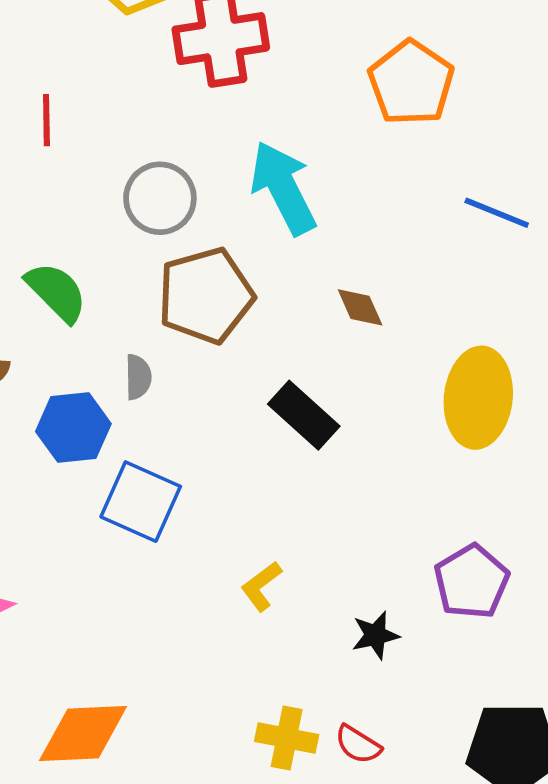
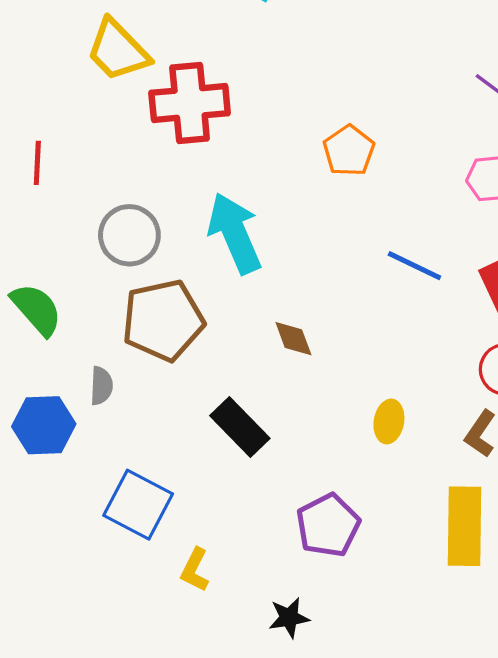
orange pentagon: (411, 83) -> (349, 151), size x0.7
yellow ellipse: (478, 398) -> (389, 421), size x0.5
blue square: (141, 502) -> (138, 505), moved
purple pentagon: (472, 582) -> (328, 525), moved
yellow L-shape: (261, 586) -> (195, 570), turned -30

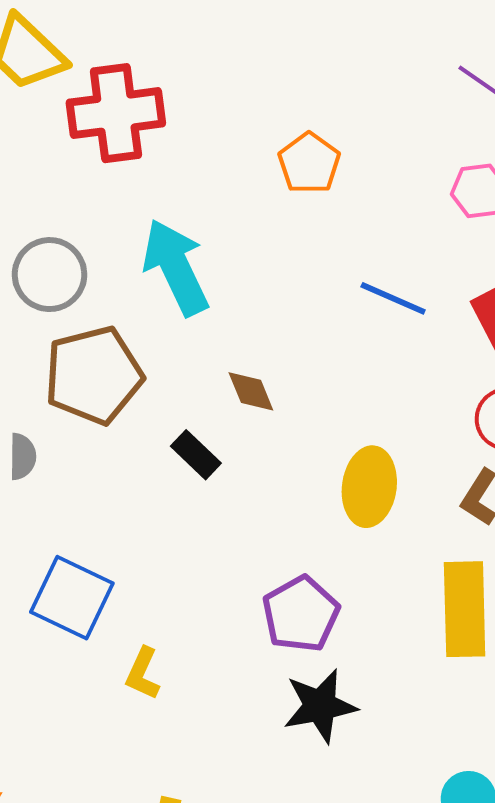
yellow ellipse: (389, 421) -> (369, 487), size x1.5
black rectangle: (240, 427) -> (196, 455), moved, size x0.7
black star: (289, 618) -> (320, 706), moved, size x1.5

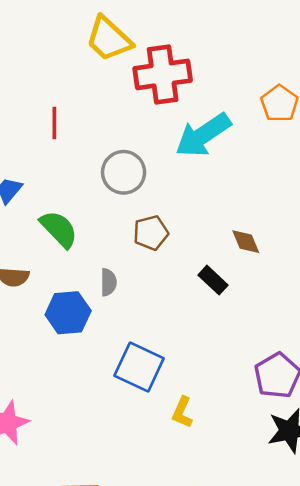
cyan arrow: (176, 267) -> (203, 135), moved, turned -98
brown pentagon: (94, 375) -> (151, 233), size x0.6

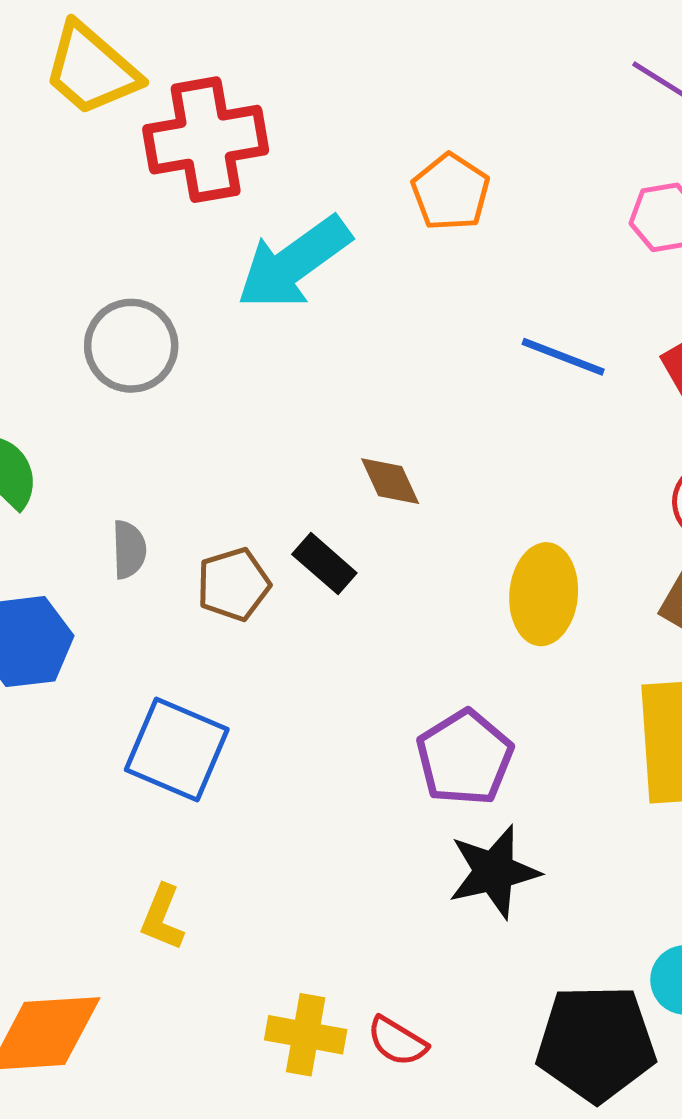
brown pentagon: (151, 233) -> (233, 584), moved
gray semicircle: (108, 282) -> (129, 550), moved
yellow L-shape: (182, 412) -> (162, 918), moved

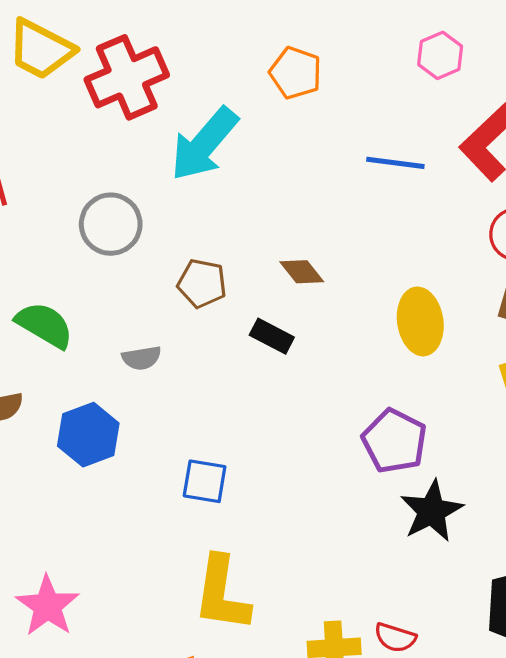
gray semicircle: (129, 550) -> (142, 358), turned 96
brown pentagon: (233, 584) -> (202, 283), moved, turned -30
blue square: (177, 749) -> (205, 481), size x0.7
yellow L-shape: (162, 918) -> (222, 594), size x1.8

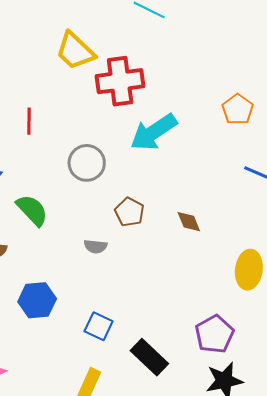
orange pentagon: (296, 73) -> (238, 109), moved
black rectangle: (272, 336) -> (149, 357), moved, size x1.5
gray semicircle: (142, 358) -> (95, 246), moved
blue hexagon: (88, 435) -> (37, 300), moved

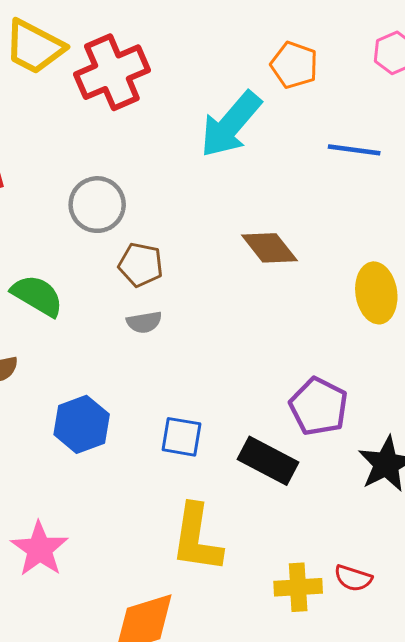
cyan arrow: (154, 132) -> (231, 124), moved
brown pentagon: (130, 212) -> (141, 265), moved
brown diamond: (189, 222) -> (269, 248), size x1.4
purple pentagon: (214, 334) -> (319, 406), moved

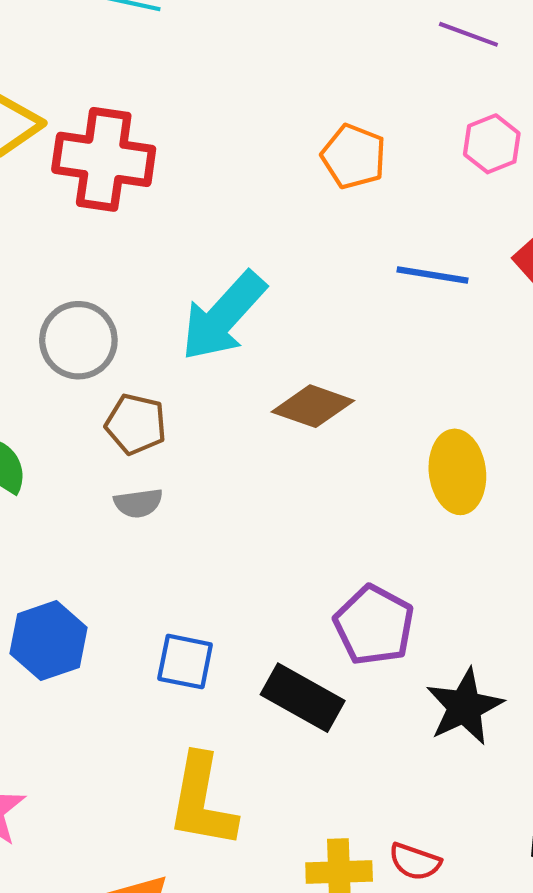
red cross: (112, 72) -> (104, 159), turned 30
cyan arrow: (231, 124) -> (223, 316), moved
brown diamond: (269, 248) -> (313, 406), turned -34

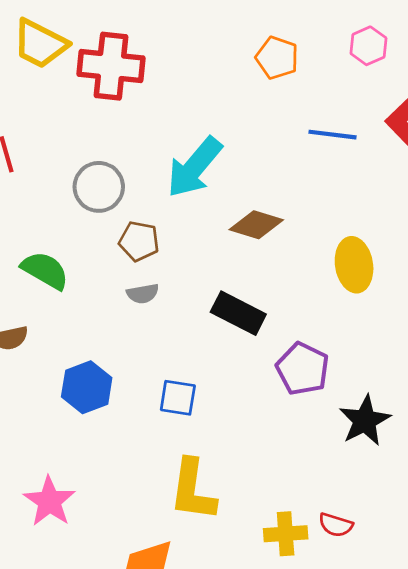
black rectangle: (303, 698) -> (238, 313), moved

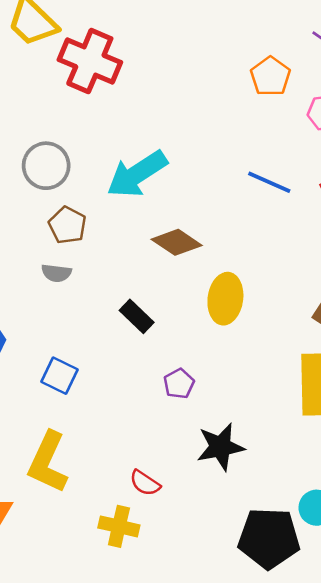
orange pentagon: (277, 58) -> (270, 76), moved
yellow ellipse: (354, 265) -> (225, 299), moved
black rectangle: (238, 313) -> (137, 316), size x0.7
purple pentagon: (303, 369) -> (179, 384), size x0.6
red semicircle: (336, 525) -> (145, 483), moved

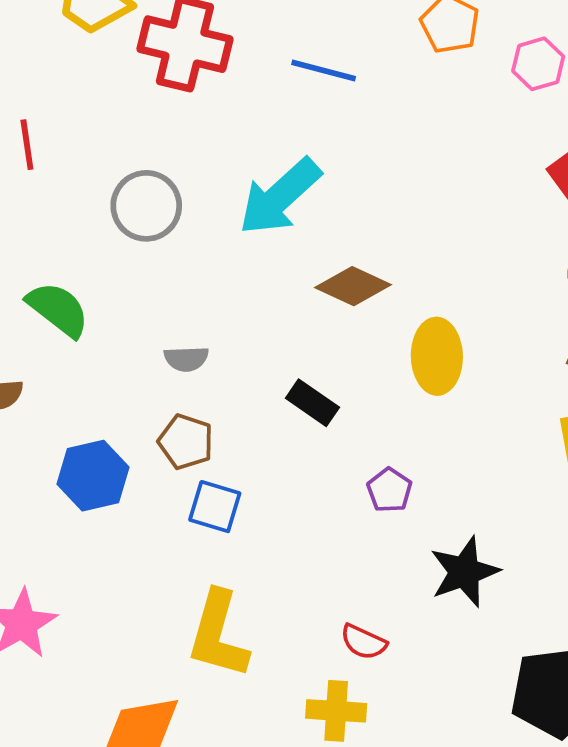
blue line: (269, 182) -> (324, 71), moved
brown pentagon: (67, 225) -> (186, 442), moved

